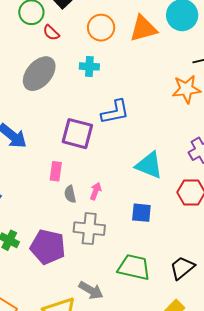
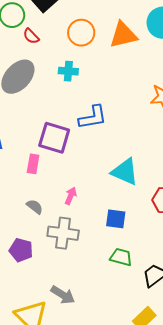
pink rectangle: (56, 171) -> (33, 164), moved
gray semicircle: (70, 194) -> (35, 207), moved, turned 138
purple pentagon: (48, 247) -> (21, 250), size x0.7
green trapezoid: (134, 267) -> (121, 257), moved, size x0.7

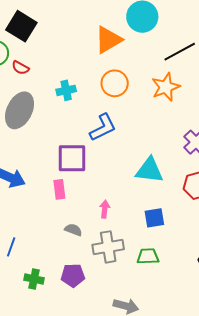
orange circle: (81, 33) -> (115, 83), moved
green trapezoid: (121, 257) -> (148, 256), moved

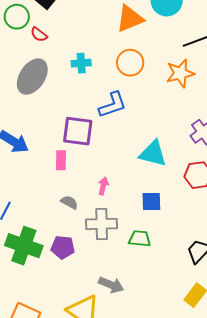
green cross: (34, 279) -> (24, 246), size x1.8

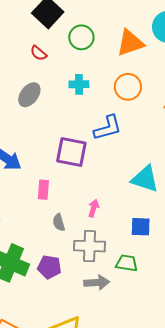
green circle: (17, 17) -> (81, 37), moved
gray ellipse: (32, 77) -> (29, 95), size x0.7
pink rectangle: (61, 160) -> (43, 190), moved
gray semicircle: (69, 202) -> (59, 222), turned -138
gray arrow: (111, 285) -> (97, 282), moved, turned -30

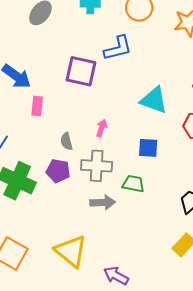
pink rectangle: (43, 190) -> (37, 106), moved
purple pentagon: (49, 267) -> (58, 171), moved

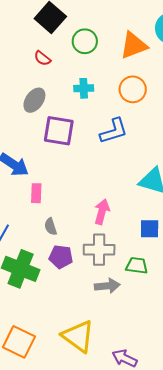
purple square: (81, 71) -> (59, 131), moved
pink arrow: (102, 128) -> (102, 212), size x1.4
gray semicircle: (66, 141) -> (51, 227), moved

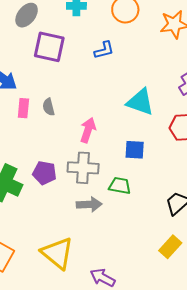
blue L-shape: (114, 131) -> (104, 50), size x0.7
gray semicircle: (51, 227) -> (49, 107), moved

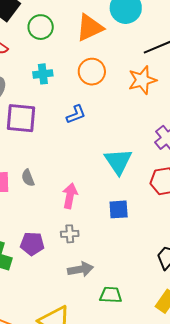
cyan triangle: (140, 102) -> (118, 161), turned 44
gray cross: (83, 168) -> (70, 234), size x0.6
green trapezoid: (120, 186) -> (111, 295), moved

